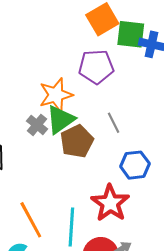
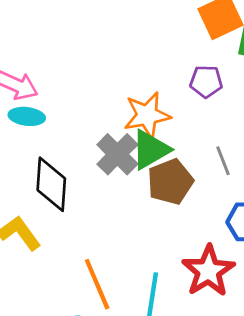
purple pentagon: (96, 67) -> (206, 81), size x0.7
gray cross: (37, 125) -> (117, 154), size x1.4

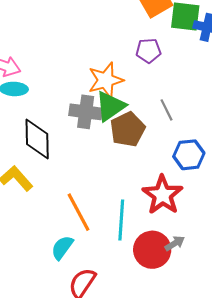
gray cross: (117, 154) -> (86, 112), turned -32

